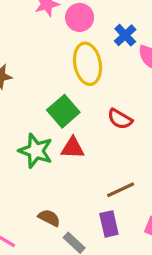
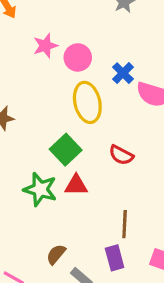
brown line: (121, 190) -> (125, 224), turned -60
brown semicircle: (49, 218) -> (56, 254), turned -75

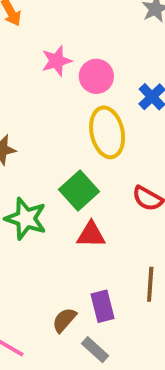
green star: (40, 189) -> (26, 219), moved
purple rectangle: (115, 258) -> (103, 306), moved

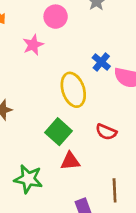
pink circle: (96, 76) -> (56, 17), moved
green star: (26, 219) -> (28, 179), moved

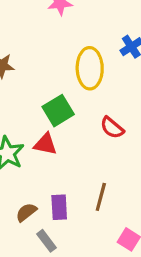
red triangle: (70, 161) -> (45, 144), moved

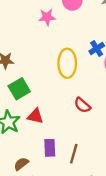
green square: (58, 111) -> (19, 89), moved
purple rectangle: (59, 207) -> (50, 148), moved

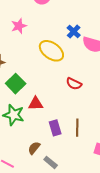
pink star: (47, 17) -> (19, 26), moved
yellow ellipse: (67, 63) -> (51, 51), turned -40

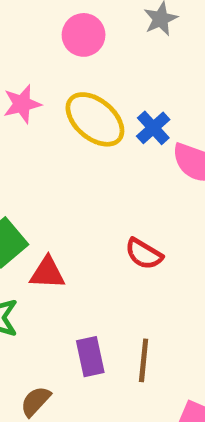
yellow ellipse: (51, 51) -> (95, 119), moved
red triangle: (36, 104) -> (47, 273), moved

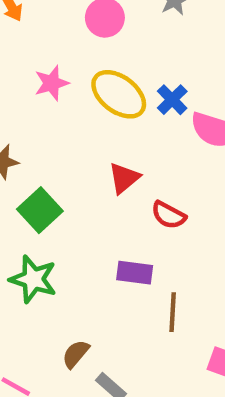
red triangle: (47, 273) -> (124, 178), moved, turned -40
purple rectangle: (90, 357) -> (135, 273), moved, turned -68

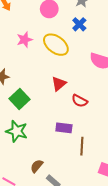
blue cross: (172, 100) -> (79, 24), moved

